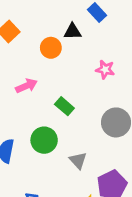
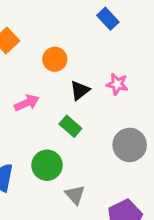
black triangle: (73, 31) -> (80, 90), moved, turned -36
gray triangle: (78, 160) -> (75, 195), moved

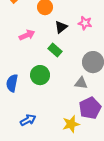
gray triangle: (75, 195) -> (81, 83), moved, turned -40

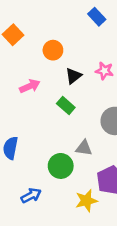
green circle: (40, 75) -> (61, 166), moved
gray triangle: (81, 83) -> (84, 148), moved

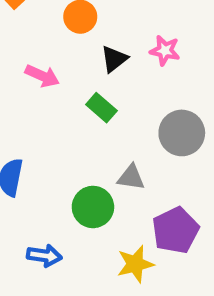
pink arrow: (30, 86) -> (42, 76), turned 48
blue arrow: (31, 196) -> (44, 256), turned 36

